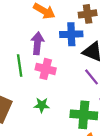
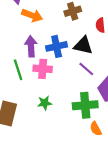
blue cross: (71, 34) -> (57, 46), moved

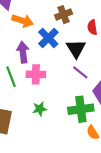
black triangle: (83, 45) -> (76, 49), turned 48
blue cross: (57, 46) -> (48, 38), moved, turned -30

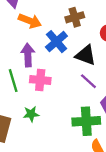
black triangle: (76, 49) -> (86, 55), turned -42
green star: (40, 109) -> (31, 114), moved

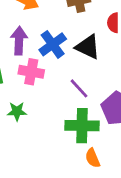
blue cross: (56, 42) -> (53, 44), moved
purple line: (88, 81) -> (79, 88), moved

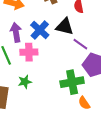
purple line: (79, 88) -> (80, 44), moved

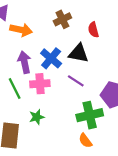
purple line: (80, 44) -> (76, 81), moved
orange semicircle: (84, 103) -> (85, 141), moved

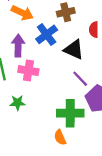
blue cross: (51, 58) -> (47, 34), moved
purple line: (76, 81) -> (80, 79), moved

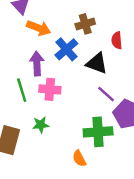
orange semicircle: (60, 137) -> (79, 158), moved

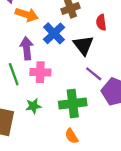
black triangle: (97, 63) -> (83, 45), turned 35
green cross: (98, 132) -> (73, 104), moved

